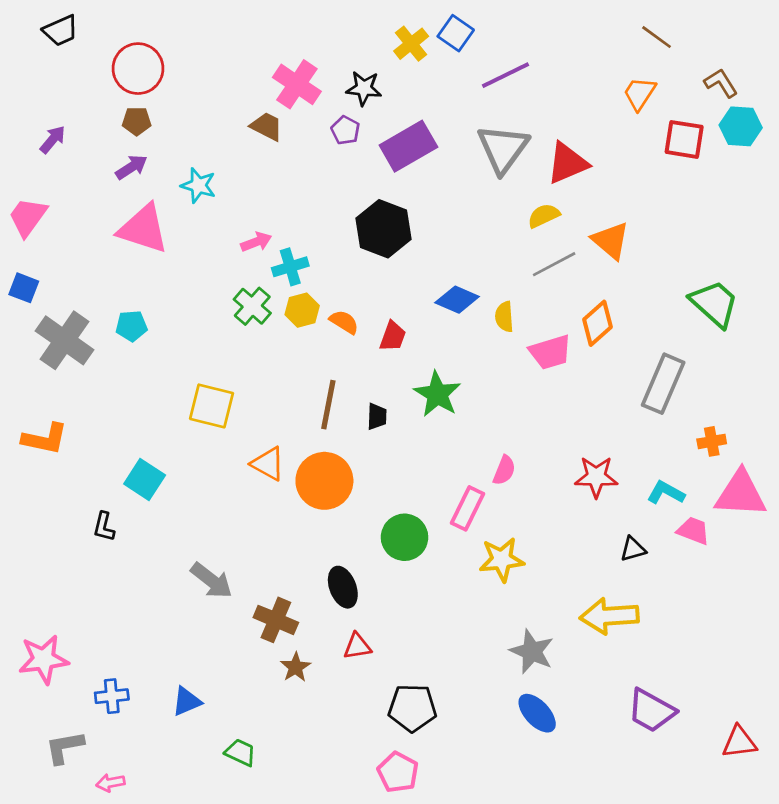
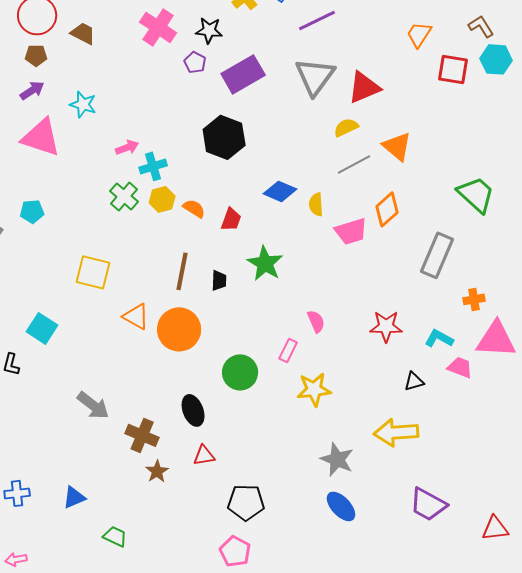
brown trapezoid: (267, 126) -> (83, 33), moved
pink semicircle: (504, 470) -> (316, 321), turned -45
pink rectangle: (468, 508) -> (288, 350), size x0.7

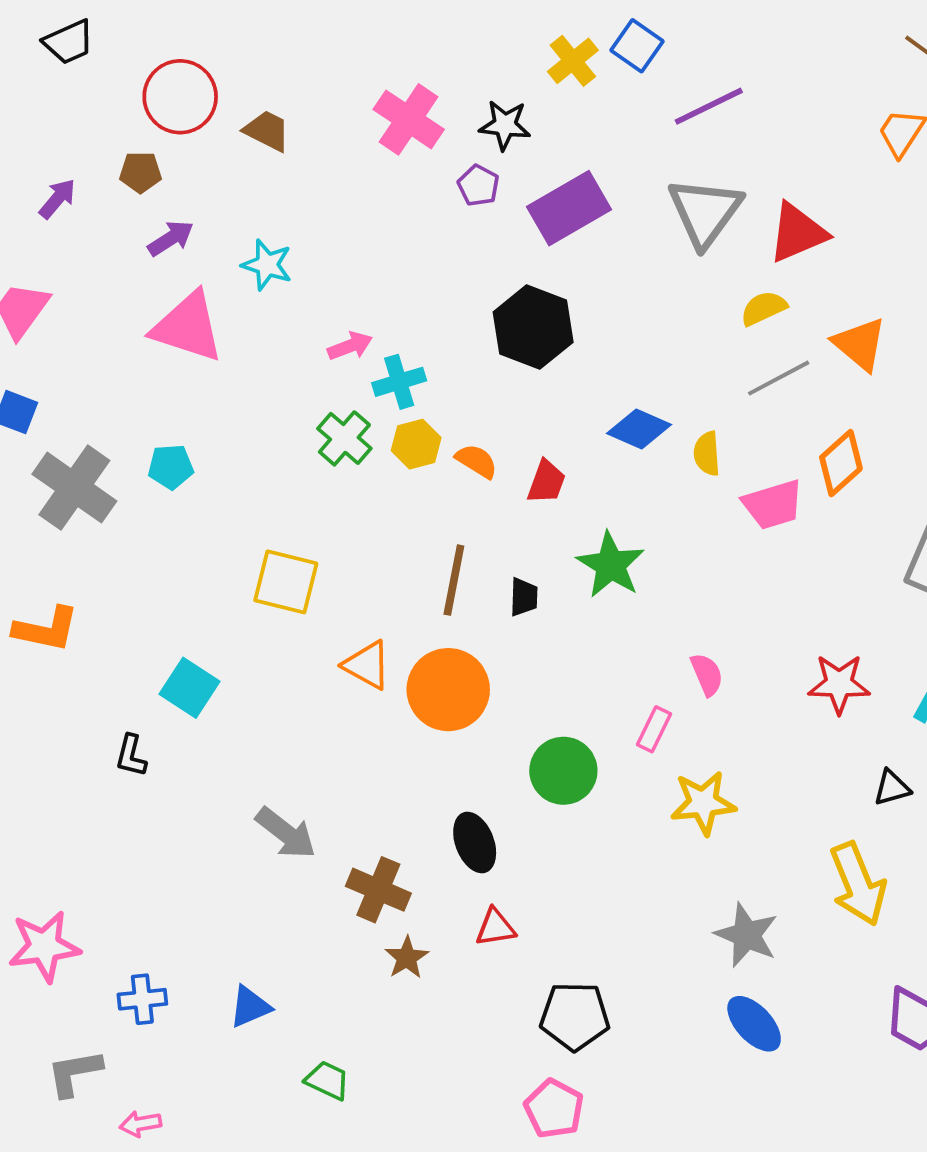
brown pentagon: (36, 55) -> (140, 172), moved
yellow arrow: (396, 432) -> (858, 884), turned -108

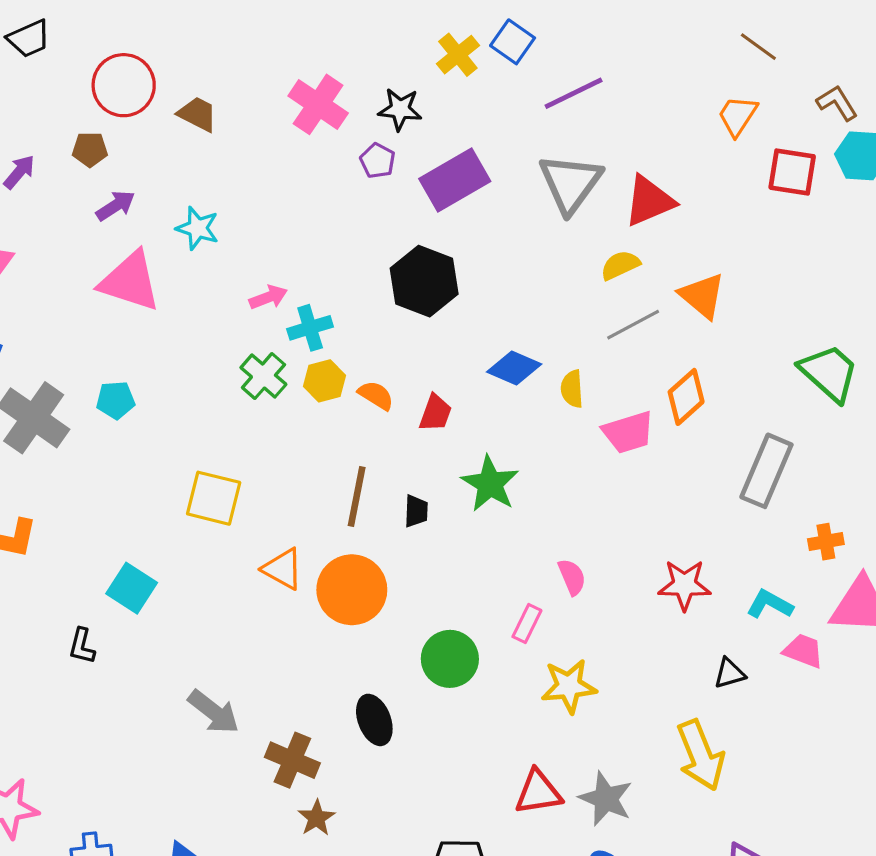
red triangle: (495, 927) -> (538, 792), moved, size x1.4

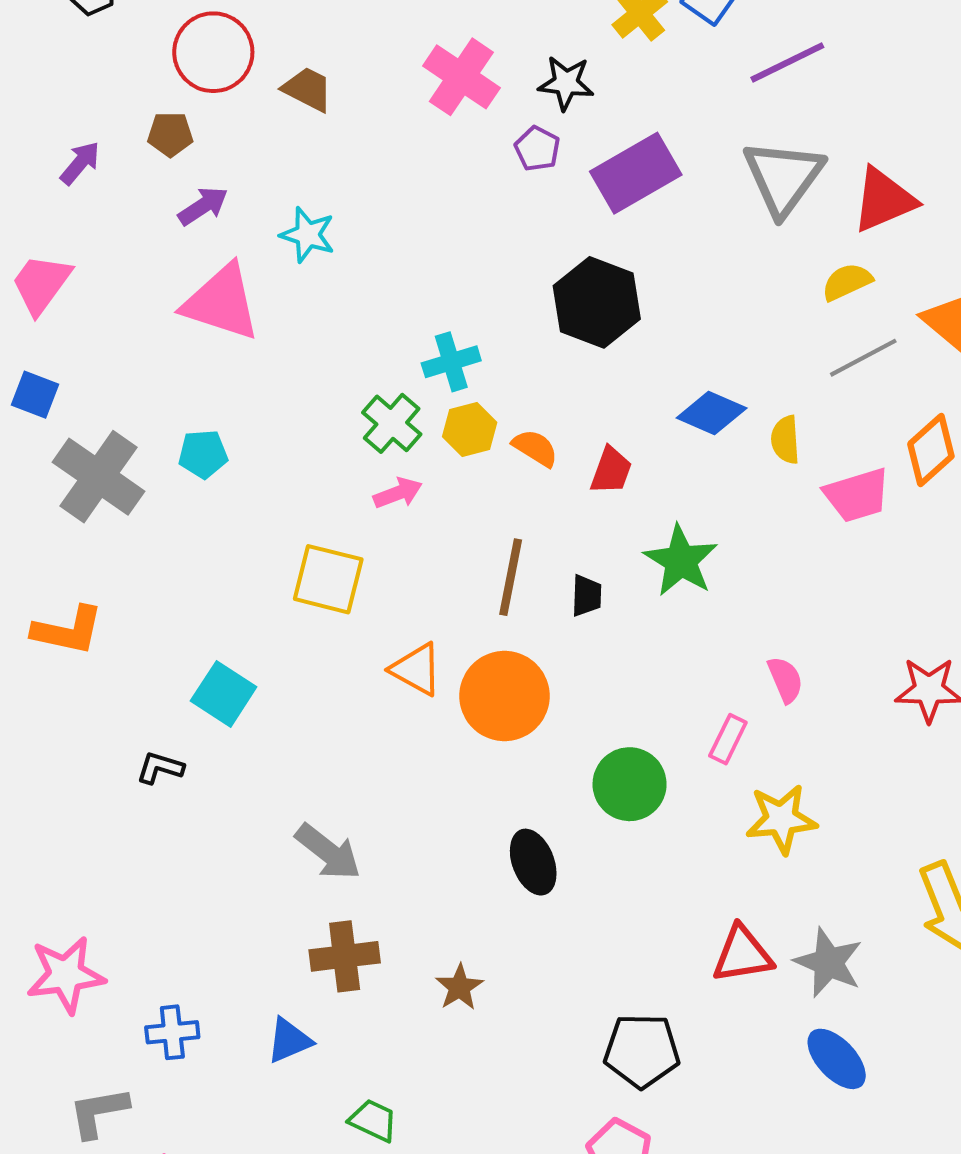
pink arrow: (268, 297) -> (398, 493), moved
black L-shape: (82, 646) -> (160, 768), turned 93
brown cross: (292, 760) -> (345, 956), moved, turned -30

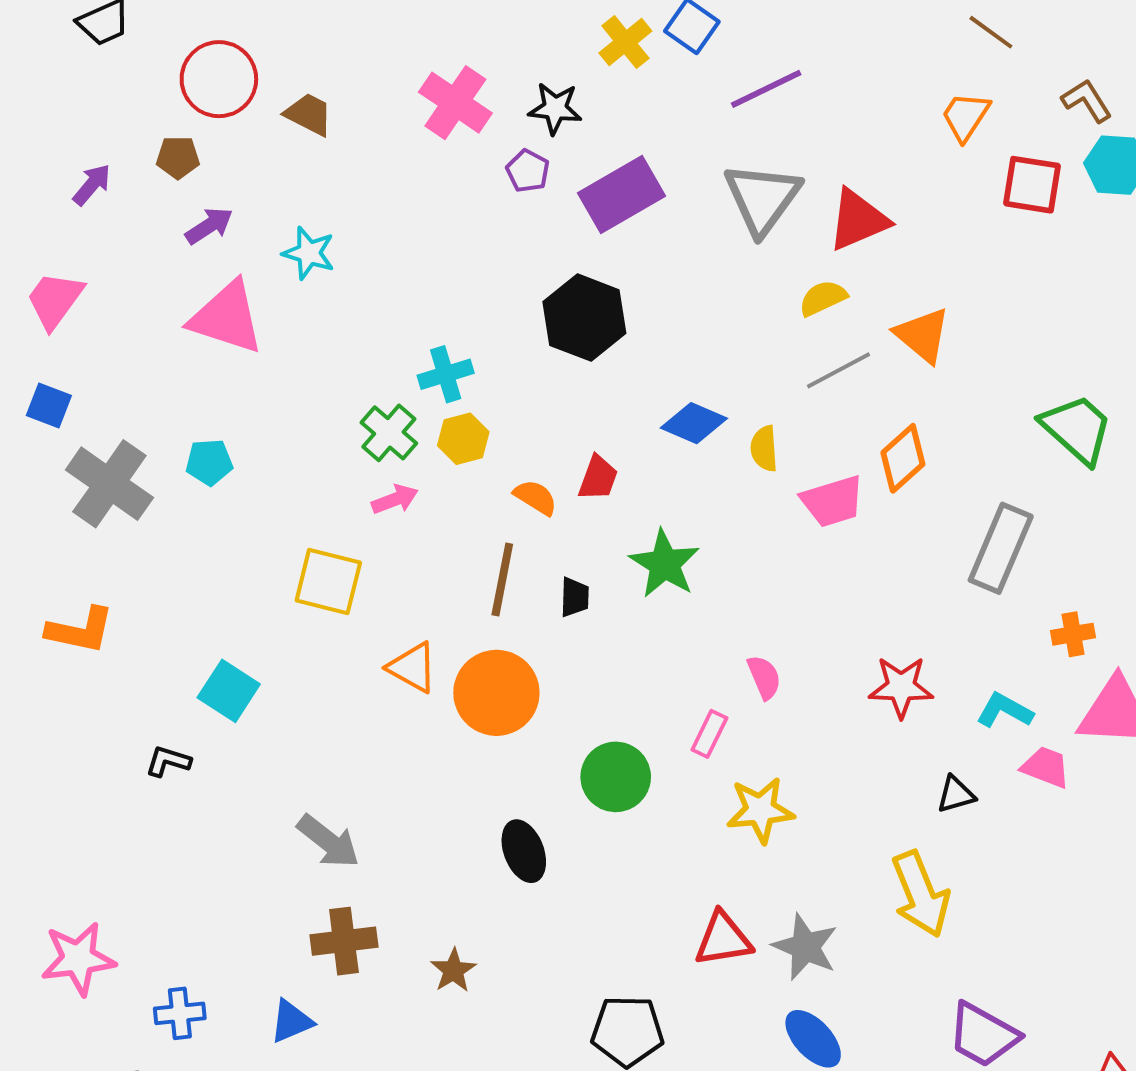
orange semicircle: (535, 448) -> (536, 497), moved

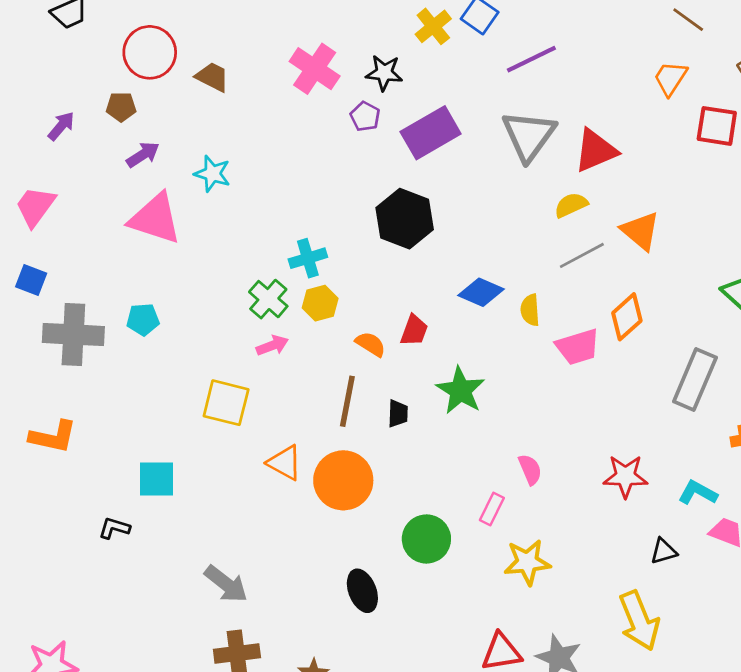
gray cross: (109, 484) -> (73, 335), turned -32
cyan square: (229, 691) -> (157, 479), turned -33

